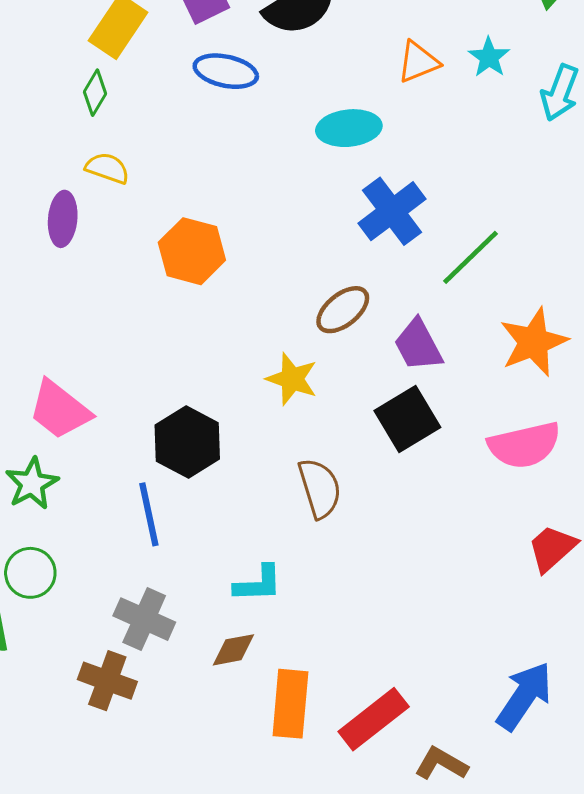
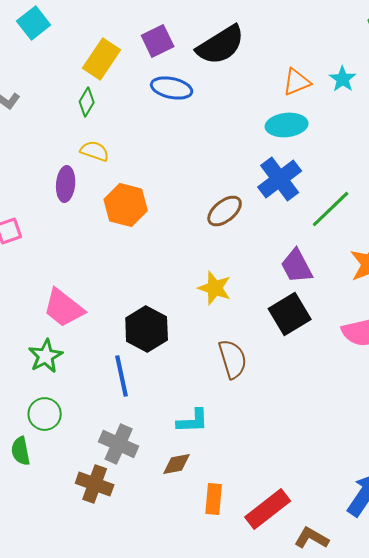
cyan ellipse: (349, 128) -> (287, 125), moved
orange hexagon: (192, 251) -> (126, 205), moved
brown ellipse: (343, 310) -> (225, 211), moved
orange rectangle: (290, 704) -> (214, 499), size x0.7

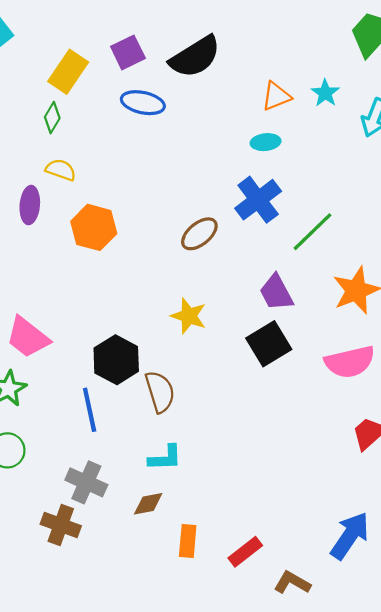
cyan ellipse: (287, 125) -> (266, 142), size x0.7
brown semicircle: (233, 359) -> (160, 392), moved
red rectangle: (268, 509) -> (245, 552), size x0.7

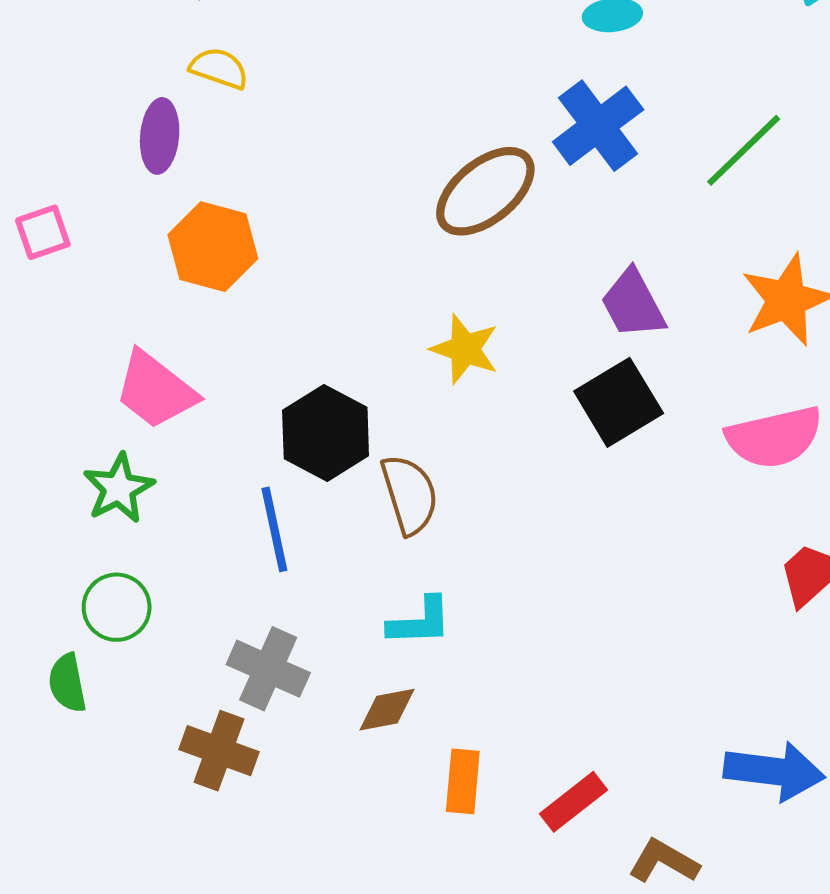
orange hexagon: (94, 227) -> (213, 247), moved
green line: (312, 232) -> (744, 150), moved
brown ellipse: (199, 234) -> (485, 191), size x1.4
blue arrow: (350, 536) -> (774, 771), turned 63

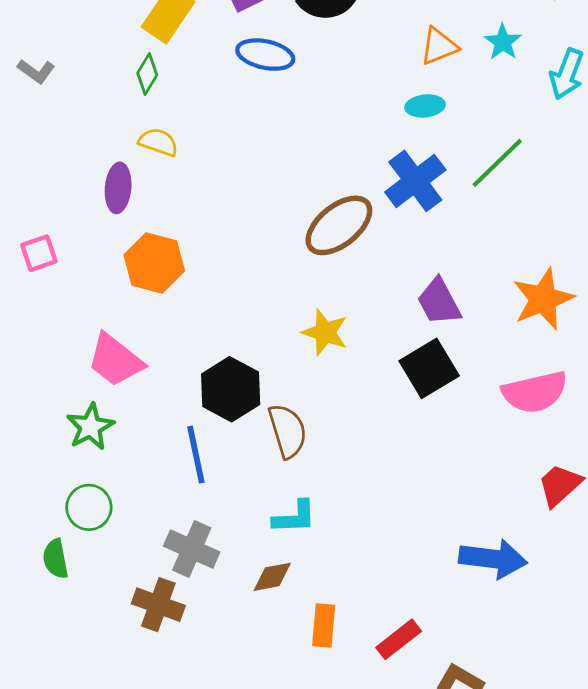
green line: (744, 150) -> (497, 163), moved
blue arrow: (774, 771) -> (493, 559), moved

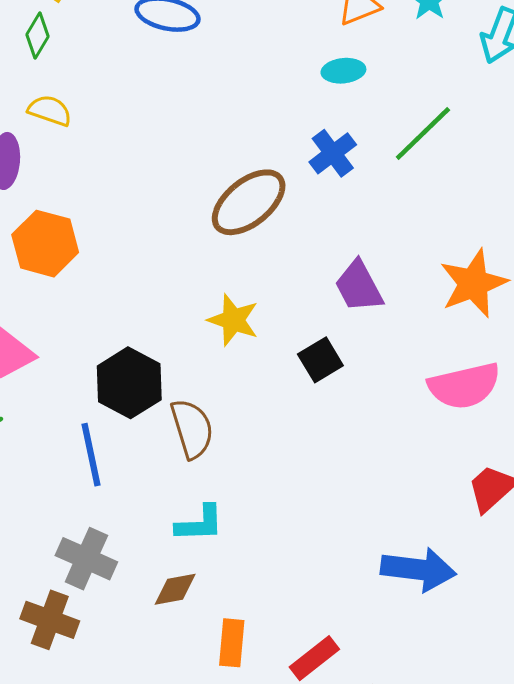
blue cross: (415, 181) -> (333, 153), size x0.7
black square: (429, 368) -> (320, 360), moved, size x0.7

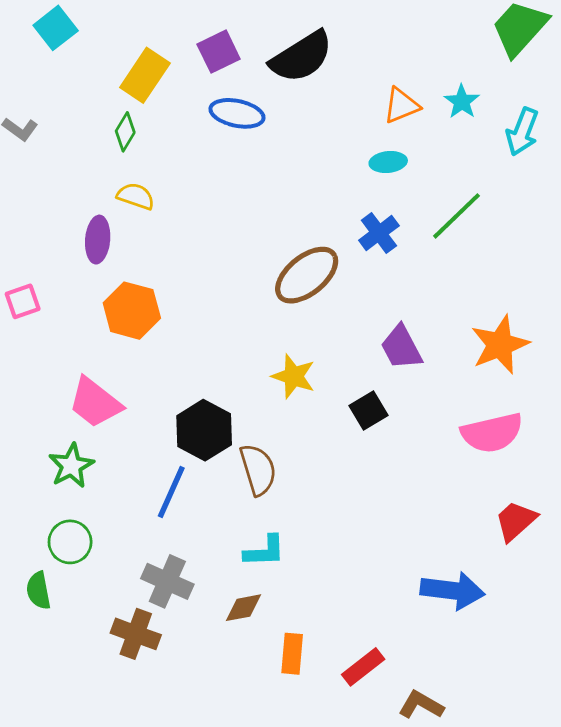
blue line: (91, 455) -> (171, 492), turned 36

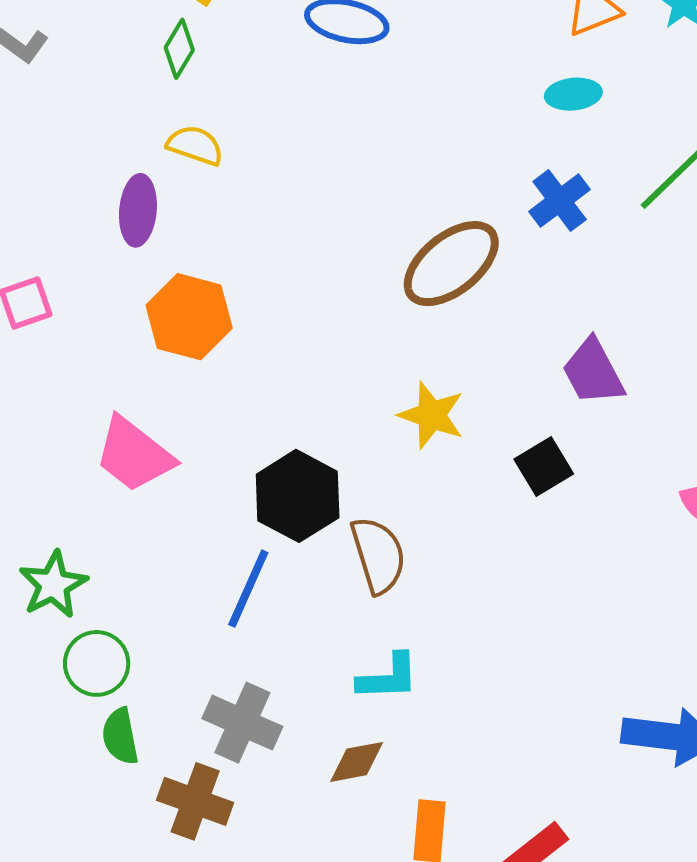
green star: (71, 466) -> (53, 585), moved
green semicircle: (38, 591) -> (120, 736), moved

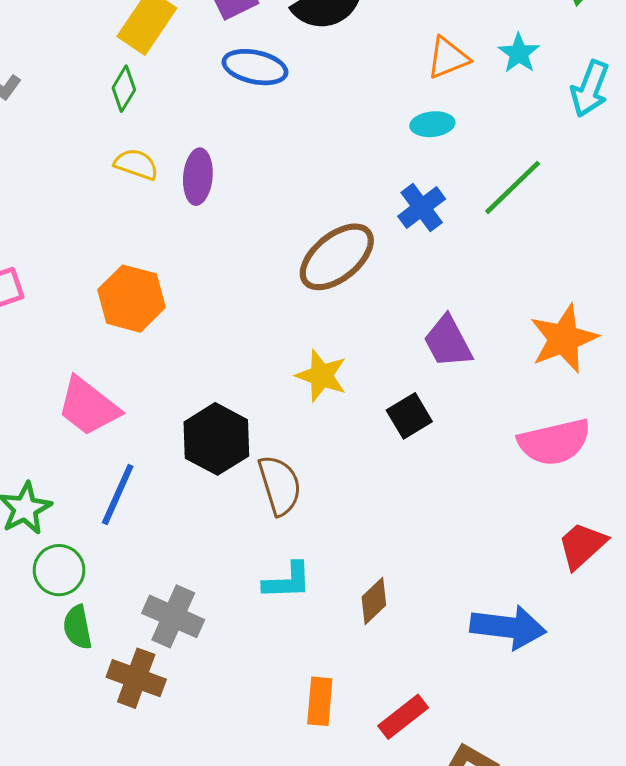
purple ellipse: (138, 210) -> (198, 177), moved
blue line: (248, 589) -> (118, 495), moved
brown diamond: (357, 762) -> (374, 601), moved, turned -33

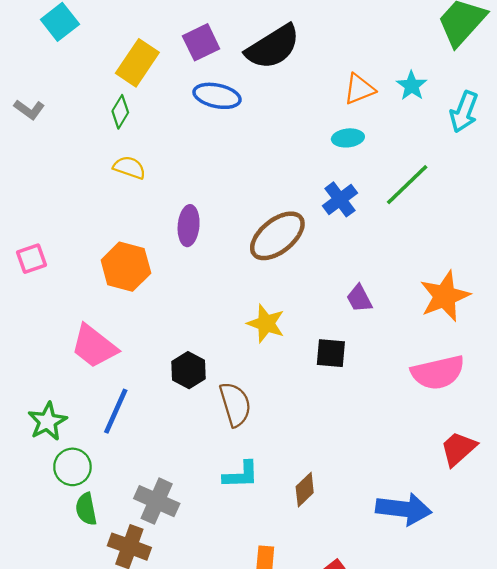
purple ellipse: (198, 177) -> (189, 226), moved
purple trapezoid: (448, 342) -> (359, 298), size x0.7
black square: (409, 416) -> (331, 353), turned 36
black hexagon: (216, 439) -> (189, 370), size x0.7

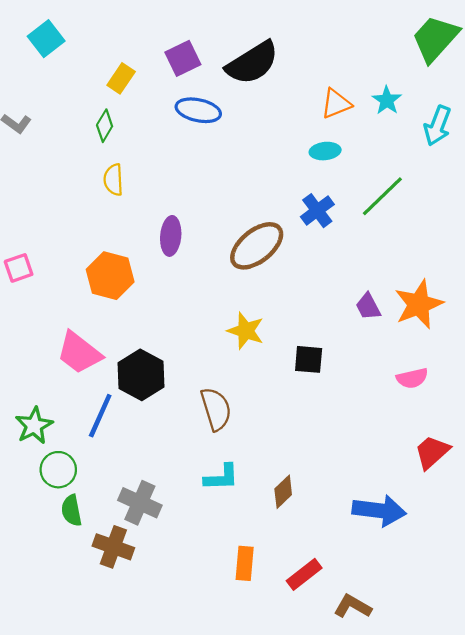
yellow rectangle: (137, 63) -> (121, 78), size x0.7
yellow semicircle: (129, 168) -> (113, 180), turned -112
purple trapezoid: (359, 298) -> (368, 306), moved
black hexagon: (189, 370) -> (141, 375), moved, size x1.4
pink semicircle: (438, 372) -> (412, 378), size x0.6

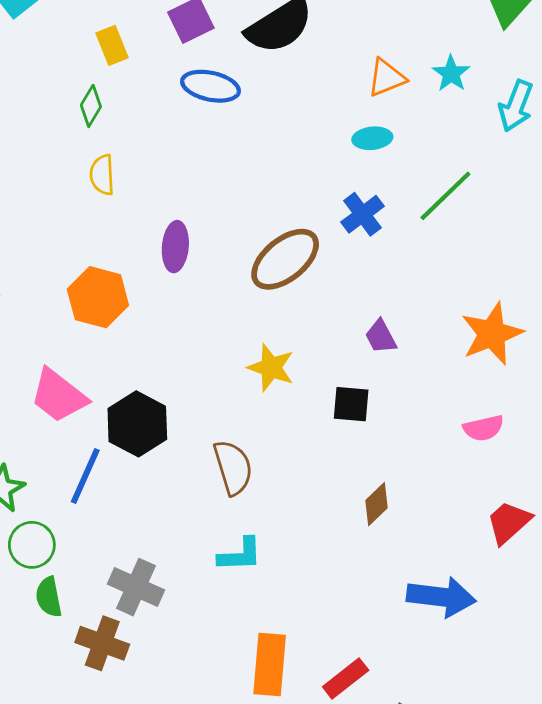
yellow rectangle: (121, 78) -> (112, 45), turned -56
purple trapezoid: (368, 306) -> (381, 337), moved
brown diamond: (283, 492) -> (377, 504), moved
orange rectangle: (245, 563) -> (270, 664), size x1.4

